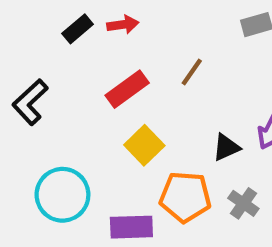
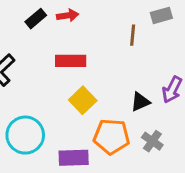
brown line: (192, 72) -> (133, 35), moved, turned -30
red rectangle: (127, 89) -> (71, 61), turned 36

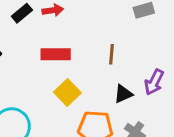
brown line: (133, 35) -> (111, 54), moved

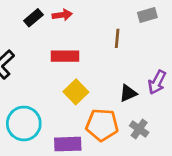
brown line: (111, 54) -> (117, 38), moved

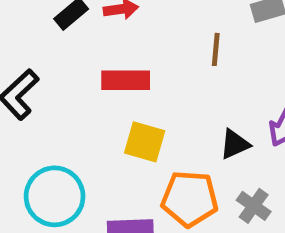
yellow square: (76, 92) -> (145, 142), turned -30

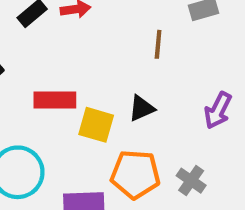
red rectangle: (126, 80) -> (55, 100), moved
black triangle: (235, 144) -> (142, 108), moved

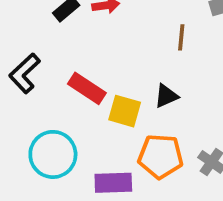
red rectangle: (55, 100) -> (87, 88), turned 33

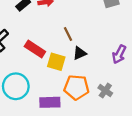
brown line: (181, 37) -> (68, 34), moved, turned -32

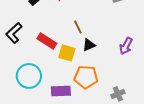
gray cross: (105, 91) -> (118, 94), moved, turned 32

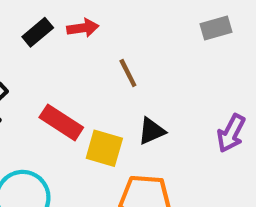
brown line: (78, 27) -> (128, 73), moved

